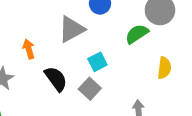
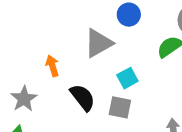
gray square: (90, 89) -> (120, 107), turned -30

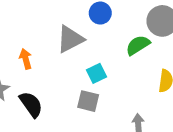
black semicircle: (83, 98) -> (31, 104), moved

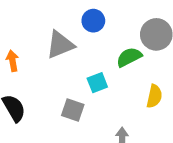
cyan square: (97, 73) -> (97, 83), moved

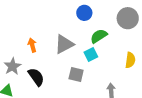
gray triangle: (60, 45) -> (64, 44), moved
green semicircle: (129, 57) -> (99, 36), moved

